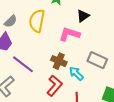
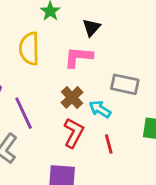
brown cross: (59, 61) -> (72, 97), turned 35
purple line: (23, 64) -> (24, 113), turned 40

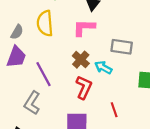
red line: (109, 144) -> (114, 110), moved

